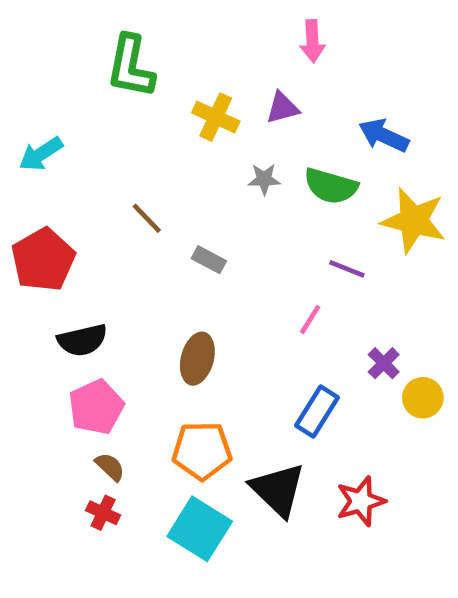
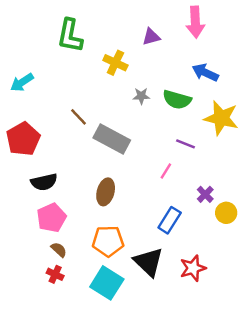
pink arrow: (312, 41) -> (195, 22), moved, size x1.4
purple triangle: (282, 108) -> (151, 37), moved
gray rectangle: (209, 260) -> (112, 139), size x2.0

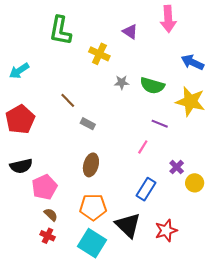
purple triangle: (151, 37) -> (130, 32), turned 49
blue arrow: (205, 73) -> (192, 62), moved
gray rectangle: (112, 139) -> (88, 124), moved, size x0.5
black semicircle: (44, 182) -> (21, 166), moved

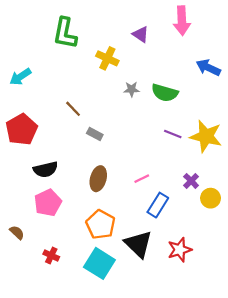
yellow star: (190, 101) -> (206, 136), moved
pink line: (143, 147) -> (142, 179), moved, turned 32
black semicircle: (21, 166) -> (46, 170), moved
orange pentagon: (93, 207) -> (101, 225), turned 30
brown semicircle: (51, 215) -> (17, 233), moved

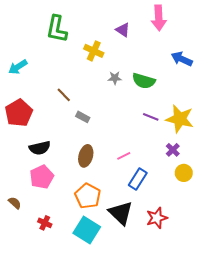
purple cross: (191, 181) -> (173, 150), moved

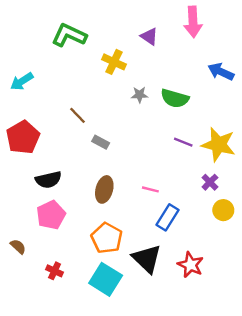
green L-shape: (57, 29) -> (69, 35), turned 104
pink line: (124, 156) -> (150, 189), turned 40
red star: (157, 218) -> (191, 265), turned -30

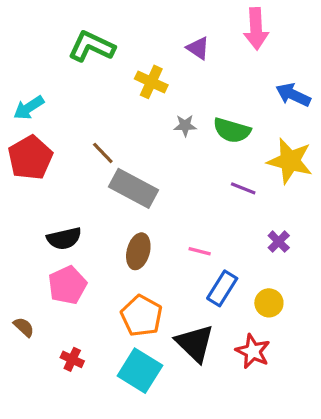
red pentagon: (23, 137) -> (30, 158), moved
gray rectangle: (101, 142) -> (133, 188), size x2.0
yellow star: (218, 145) -> (290, 161), moved
yellow circle: (223, 210) -> (269, 303), moved

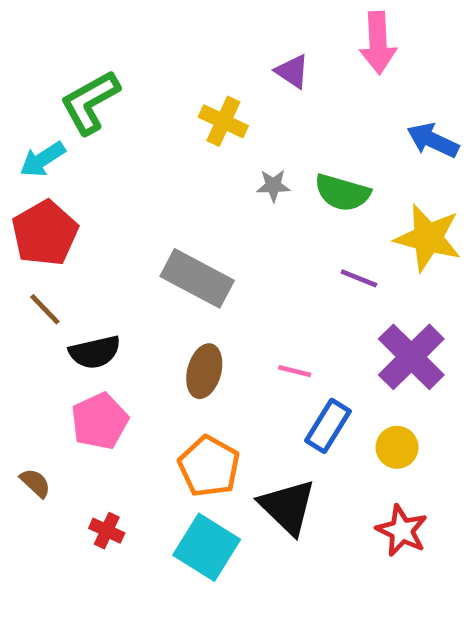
green L-shape: (92, 46) -> (90, 102), moved, turned -54
brown line: (103, 153) -> (45, 309), moved
purple cross: (279, 242) -> (411, 357), size x2.0
red star: (253, 351) -> (402, 531), moved

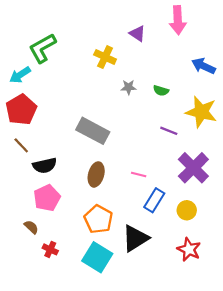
green semicircle: (342, 193) -> (161, 91), size x0.6
brown semicircle: (35, 483) -> (31, 227), moved
black triangle: (288, 507) -> (135, 238), turned 44

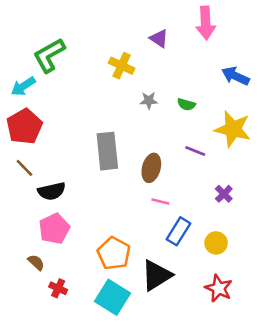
gray rectangle: (93, 131) -> (107, 151), turned 56
purple cross: (193, 168) -> (224, 194), size x0.5
brown ellipse: (96, 174) -> (151, 168), moved

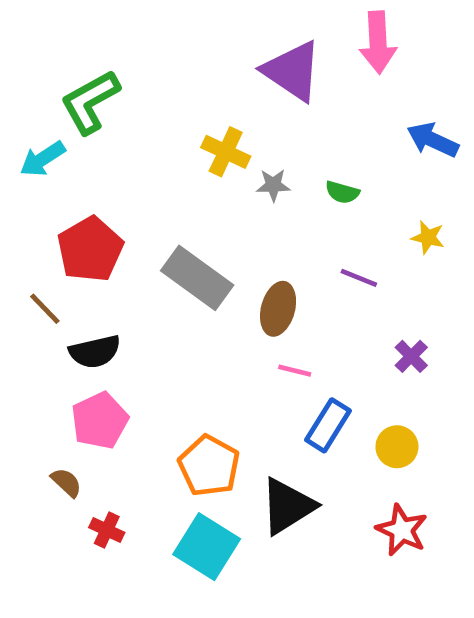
purple triangle: (159, 38) -> (292, 71), size x1.8
yellow cross: (122, 66) -> (226, 152), moved
red pentagon: (24, 126) -> (90, 249), moved
yellow star: (233, 129) -> (428, 237), size x0.5
gray rectangle: (107, 151) -> (197, 278), turned -48

